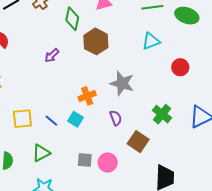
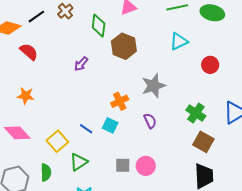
gray star: (122, 83) -> (153, 86), turned -30
yellow square: (22, 119) -> (57, 141), moved, turned -30
brown square: (138, 142) -> (203, 142), moved

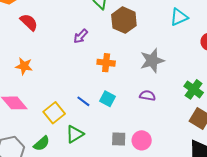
orange cross: (120, 101) -> (106, 63), moved, turned 30
purple semicircle: (150, 121) -> (147, 96), turned -56
green semicircle: (46, 172) -> (42, 143), turned 48

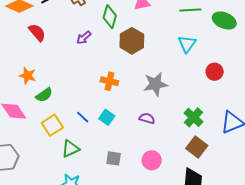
cyan triangle: (179, 17) -> (187, 44), turned -36
purple arrow: (81, 36) -> (84, 38), moved
pink circle: (142, 140) -> (152, 160), moved
green semicircle: (42, 143) -> (44, 95), moved

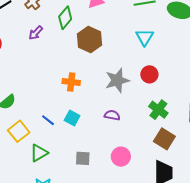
green diamond: (110, 17) -> (65, 18), turned 30
purple arrow: (84, 38) -> (36, 33), moved
red circle: (215, 72) -> (149, 74), moved

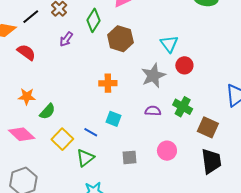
cyan triangle: (145, 37) -> (169, 44), moved
green cross: (158, 110) -> (183, 107), moved
blue line: (48, 120) -> (91, 132), moved

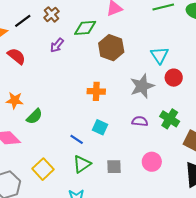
green diamond: (93, 20) -> (85, 28), turned 50
yellow square: (62, 139) -> (43, 169), moved
green triangle: (85, 158) -> (82, 164), moved

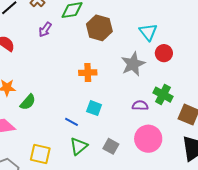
purple semicircle: (140, 121) -> (140, 105), moved
pink circle: (152, 162) -> (148, 139), size x1.4
gray square: (114, 167) -> (111, 146), turned 35
yellow square: (43, 169) -> (40, 154), turned -30

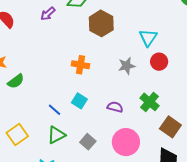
gray star: (133, 64) -> (127, 66), size x0.7
purple semicircle: (140, 105) -> (115, 107), moved
yellow square: (40, 154) -> (17, 135), turned 30

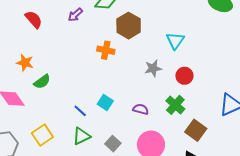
red circle: (159, 62) -> (184, 76), moved
orange cross: (80, 65) -> (106, 50), moved

